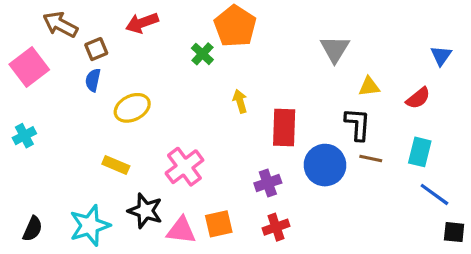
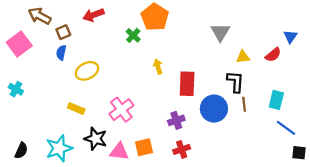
red semicircle: (418, 98) -> (273, 55), moved
cyan cross: (24, 136) -> (16, 89), turned -32
brown line: (371, 159) -> (244, 104), turned 72

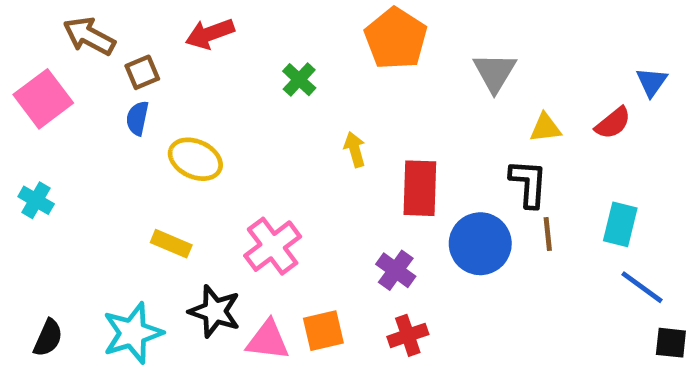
orange pentagon: (155, 17) -> (396, 39), moved
yellow ellipse: (87, 71) -> (195, 159), turned 50
purple cross: (176, 120) -> (396, 270), turned -35

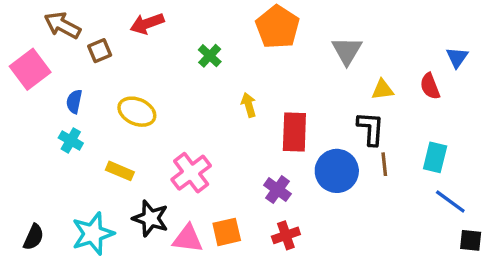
blue semicircle: (137, 118) -> (74, 101), moved
red semicircle: (613, 123) -> (430, 86), turned 108
cyan cross: (36, 200) -> (71, 140), moved

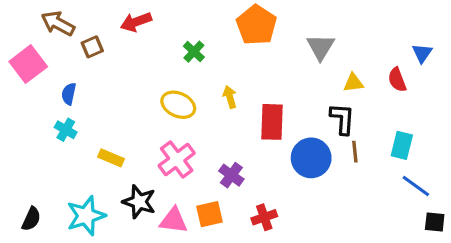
yellow ellipse: (137, 112) -> (178, 105), moved
purple cross: (277, 190) -> (231, 175), moved

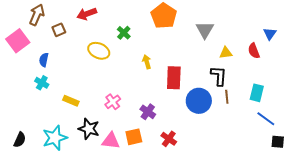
brown arrow: (58, 23) -> (37, 15), turned 85
yellow ellipse: (178, 105) -> (99, 51), moved
pink cross: (177, 159) -> (113, 102), size x0.7
red cross: (264, 217) -> (169, 139), turned -35

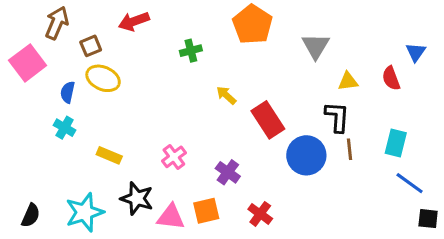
green cross: (124, 33) -> (191, 51), turned 32
yellow ellipse: (99, 51) -> (103, 78), moved
yellow arrow: (147, 62) -> (226, 95), turned -32
red rectangle: (174, 78) -> (268, 120), turned -35

